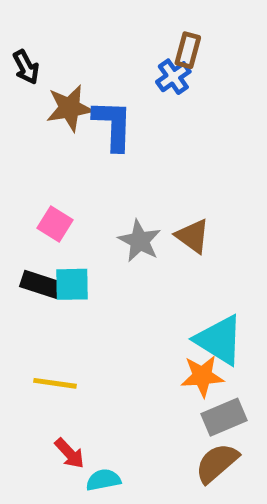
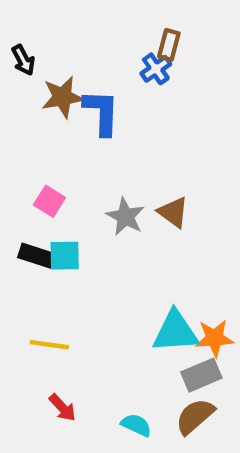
cyan triangle: (219, 340) -> (175, 332), moved, turned -36
orange star: (202, 376) -> (214, 338), moved
cyan semicircle: (103, 480) -> (136, 425), moved, turned 36

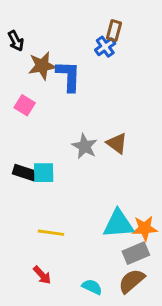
pink square: (49, 201) -> (25, 105), moved
yellow line: (49, 345) -> (51, 233), moved

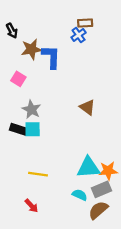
brown rectangle: (114, 31) -> (85, 23), turned 72
gray star: (85, 146) -> (31, 109), moved
cyan semicircle: (92, 287) -> (80, 195), moved

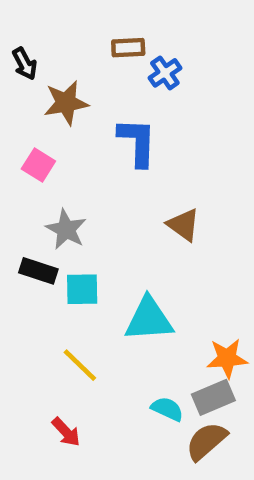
brown rectangle: (85, 23) -> (128, 48), moved
blue L-shape: (51, 57) -> (137, 142), moved
cyan square: (33, 129) -> (82, 289), moved
cyan triangle: (88, 167) -> (149, 319), moved
yellow line: (38, 174) -> (80, 365), turned 36

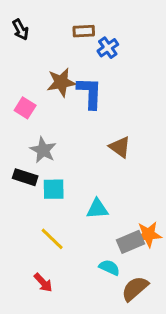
black arrow: (25, 64) -> (21, 30), moved
brown star: (66, 103) -> (61, 82), moved
cyan triangle: (149, 319) -> (97, 209), size x0.7
gray rectangle: (213, 397) -> (130, 242), moved

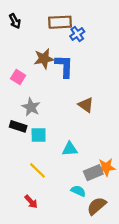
brown rectangle: (84, 31) -> (60, 22), size x1.5

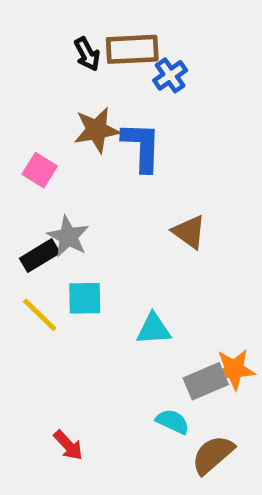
black arrow: (15, 21) -> (87, 54), moved
black rectangle: (18, 126) -> (40, 256), moved, turned -49
yellow line: (37, 170) -> (40, 315), moved

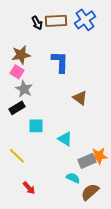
blue cross: (170, 75) -> (85, 20), moved, size x1.5
brown star: (97, 130) -> (21, 55), moved
gray star: (68, 237) -> (24, 89), moved
yellow line: (40, 315) -> (17, 156), moved
cyan triangle: (154, 329) -> (65, 139), turned 35

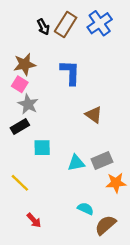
brown rectangle: (56, 21) -> (66, 24), turned -55
cyan triangle: (65, 139) -> (76, 163), turned -42
gray rectangle: (87, 161) -> (102, 160), moved

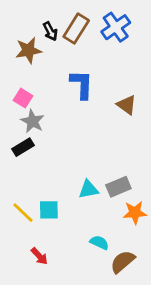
brown star: (25, 64) -> (28, 50), moved
brown triangle: (94, 115) -> (127, 105), moved
cyan square: (42, 148) -> (49, 210), moved

